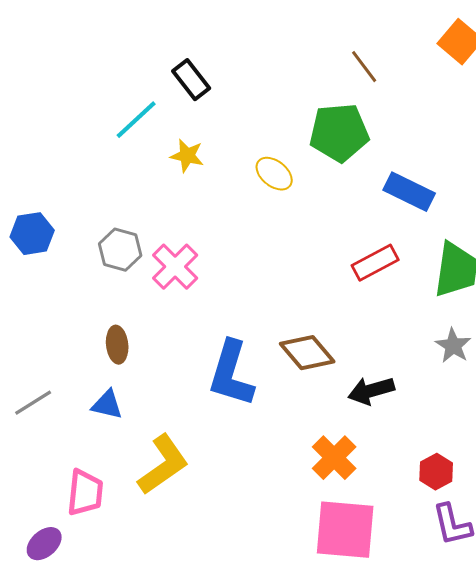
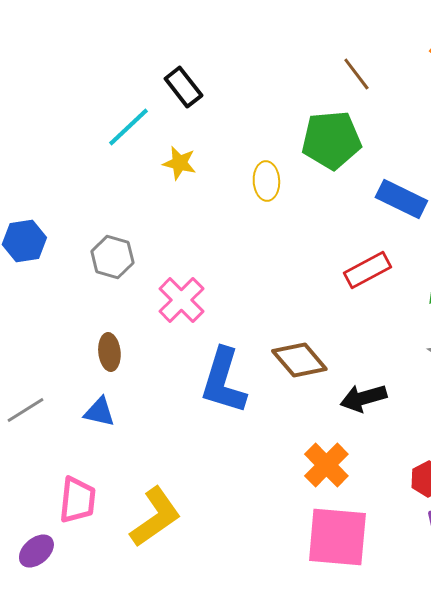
yellow ellipse: (274, 174) -> (266, 181), turned 48
pink cross: (175, 267) -> (181, 300), moved
yellow L-shape: (163, 465) -> (155, 517), moved

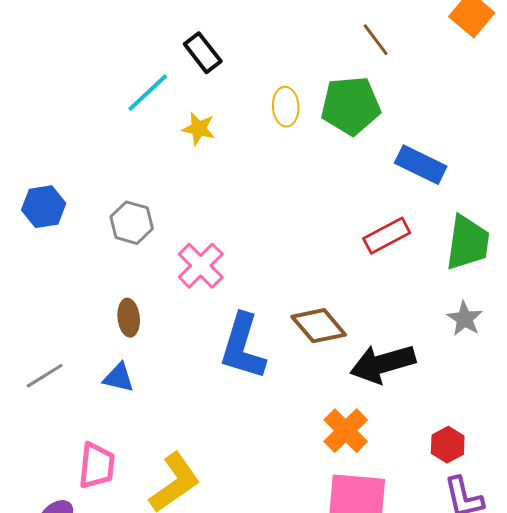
yellow ellipse: (266, 181) -> (286, 107), moved
black arrow: (363, 398) -> (383, 364), size x1.4

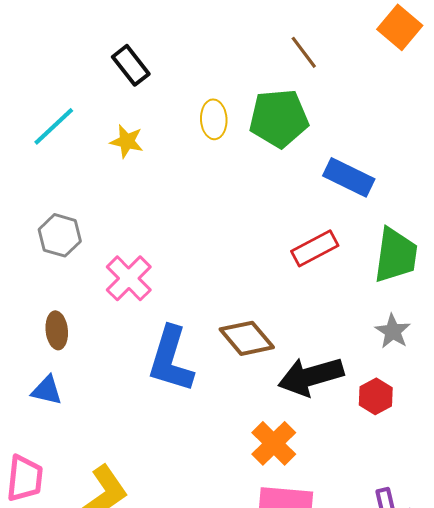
cyan line: (148, 93) -> (54, 126), moved
red hexagon: (448, 445) -> (376, 396), moved

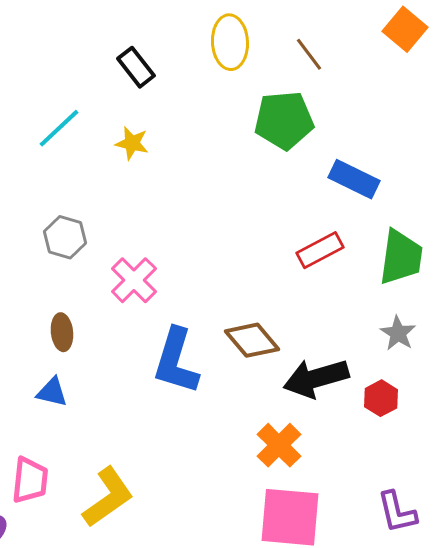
yellow ellipse: (214, 119) -> (230, 42), moved, size x1.4

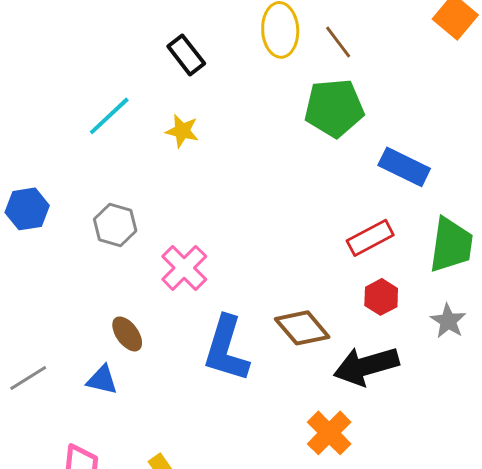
brown line: (309, 54) -> (338, 42), moved
brown ellipse: (62, 332) -> (127, 334), moved, turned -30
red hexagon: (381, 398) -> (381, 297), moved

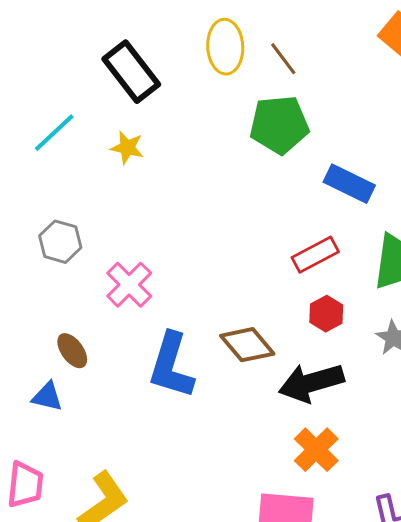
black rectangle: (186, 55) -> (131, 72), size x1.5
orange cross: (329, 433) -> (316, 450), moved

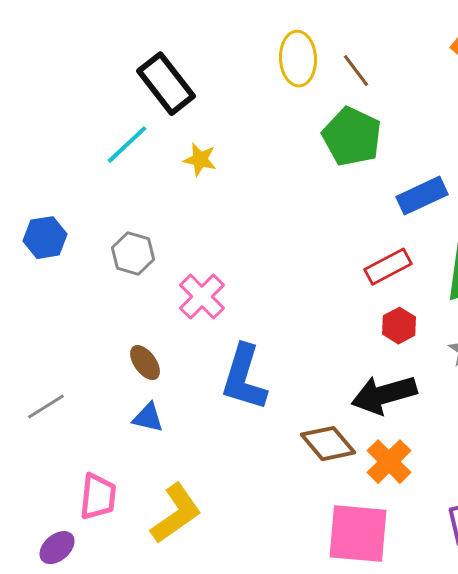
black rectangle: (131, 72) -> (166, 84), moved
green pentagon: (279, 125) -> (352, 137), turned 30
blue rectangle: (349, 184) -> (422, 196), turned -51
brown diamond: (247, 345) -> (328, 444), moved
blue triangle: (47, 397) -> (148, 418), moved

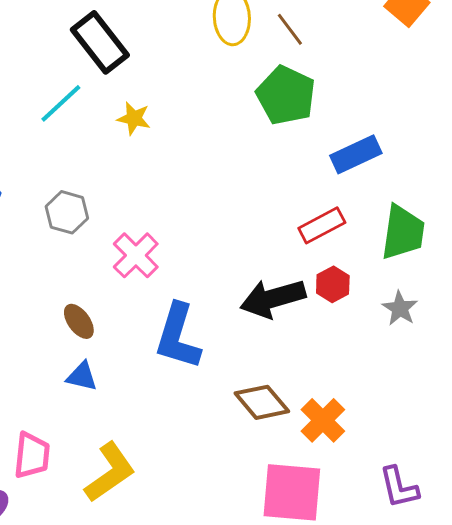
black arrow: (384, 395) -> (273, 298), moved

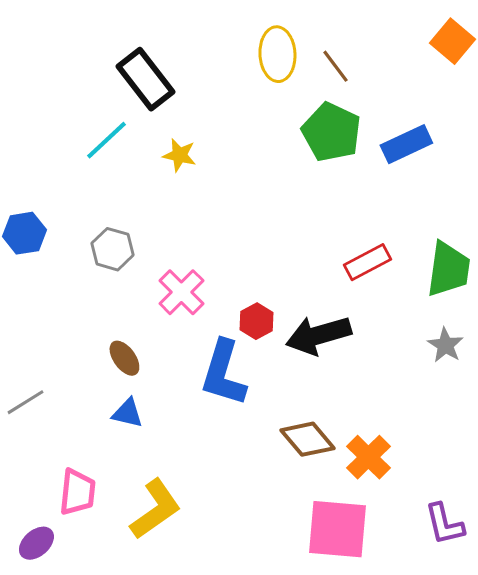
blue rectangle: (356, 154) -> (406, 144), moved
red hexagon: (333, 284) -> (256, 321), moved

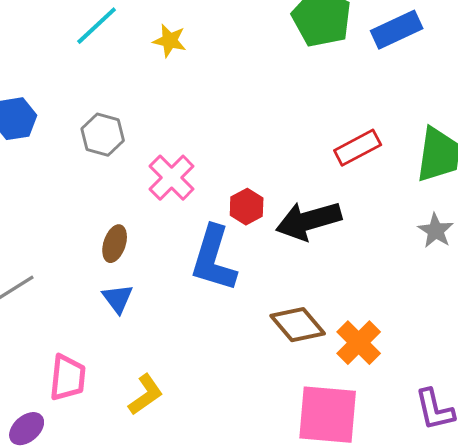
brown ellipse: (124, 358) -> (115, 244), turned 54
blue triangle: (127, 413) -> (118, 299), turned 40
yellow L-shape: (155, 509) -> (146, 395), size x0.7

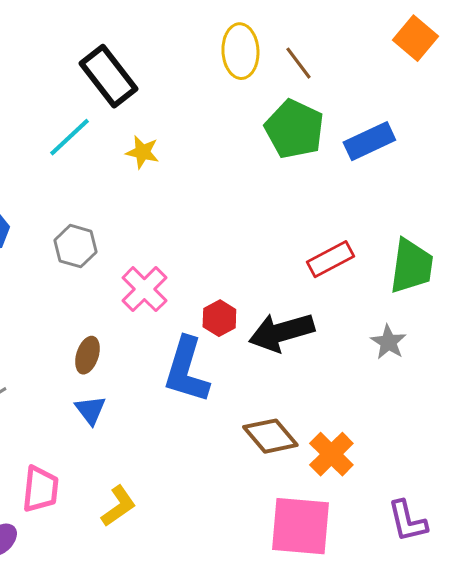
gray star: (436, 231) -> (388, 342), moved

